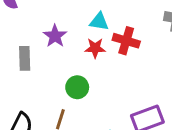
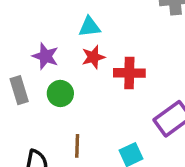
red cross: (126, 41) -> (129, 73), moved
green circle: (77, 87) -> (60, 93), moved

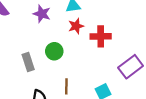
purple star: (45, 56) -> (42, 14), moved
gray rectangle: (19, 90) -> (28, 62), moved

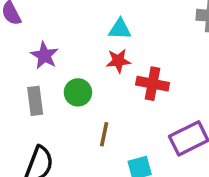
purple star: (42, 14) -> (44, 55), moved
brown line: (66, 86) -> (104, 134), moved

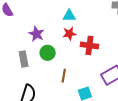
purple star: (44, 55) -> (36, 34), moved

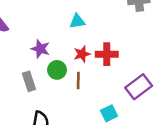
red star: (69, 34) -> (82, 54), moved
brown line: (64, 76) -> (78, 81), moved

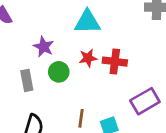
cyan triangle: (77, 21) -> (87, 22), size x1.5
brown line: (78, 81) -> (81, 118), moved

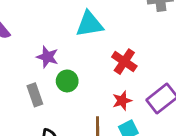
red star: (88, 58) -> (122, 101), moved
red cross: (115, 62) -> (124, 62), turned 35

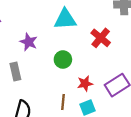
red cross: (124, 62) -> (101, 38), moved
green circle: (67, 81) -> (63, 60), moved

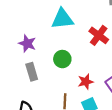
gray rectangle: (15, 71) -> (32, 72), moved

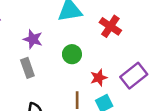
gray rectangle: (32, 72) -> (27, 68), moved

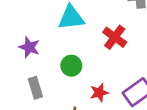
gray rectangle: (27, 68) -> (35, 88), moved

